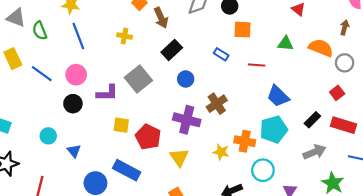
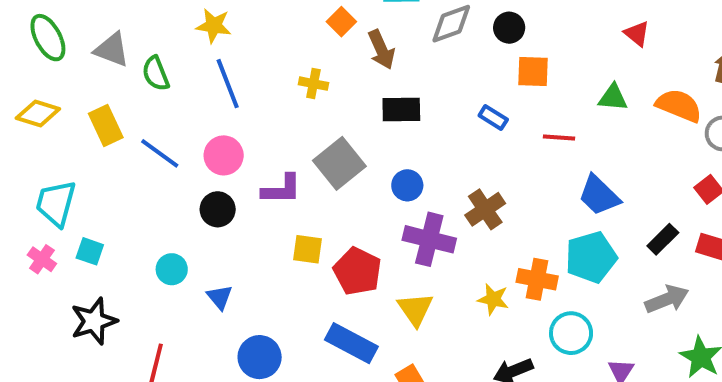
black rectangle: (172, 50) -> (401, 109), turned 42
blue circle: (186, 79) -> (407, 185), moved
blue rectangle: (127, 170) -> (351, 343), moved

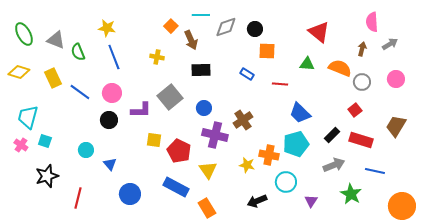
red triangle: (637, 34) -> (319, 32), size x1.6

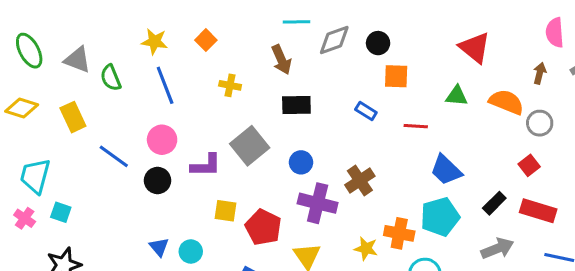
orange square: (171, 26) -> (206, 40), moved
blue line: (80, 92) -> (114, 156), moved
cyan circle: (86, 150) -> (191, 251), moved

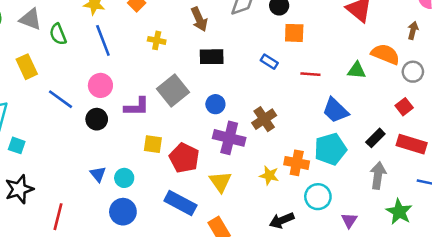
green triangle: (457, 96) -> (357, 70), moved
gray arrow: (497, 248) -> (378, 175), turned -60

